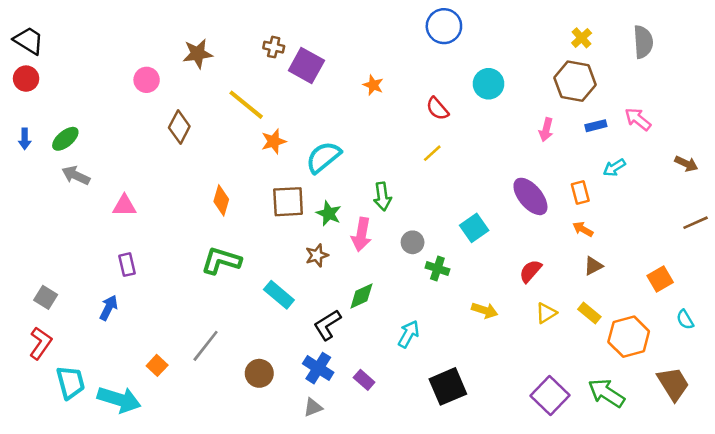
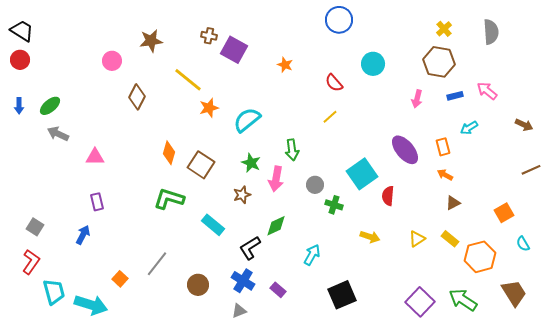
brown square: (288, 202) -> (201, 165), moved, turned 36
cyan square: (474, 228) -> (362, 174), size x1.4
red semicircle: (530, 271) -> (388, 196), moved, turned -36

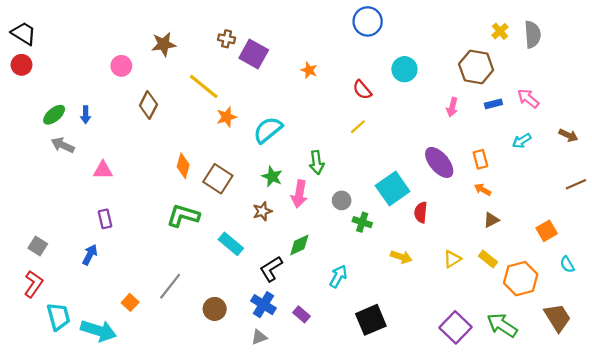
yellow cross: (444, 29) -> (500, 31), moved
blue arrow: (19, 106) -> (86, 115), moved
cyan arrow: (469, 128) -> (522, 141), moved

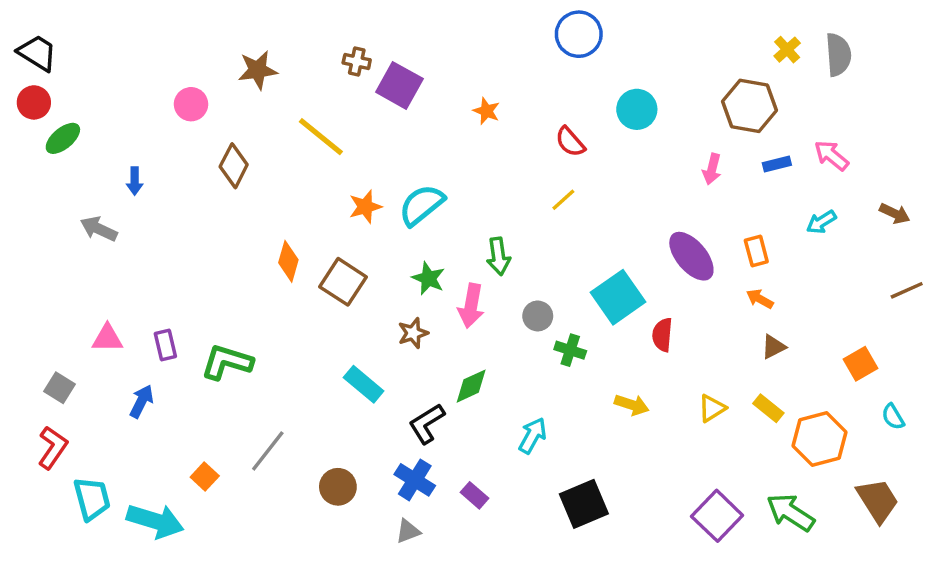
green ellipse: (54, 115) -> (63, 138), moved
orange star: (227, 117) -> (365, 207), moved
pink triangle: (103, 170) -> (107, 338), moved
green L-shape: (183, 216) -> (227, 362), moved

